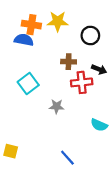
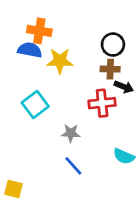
yellow star: (58, 21) -> (60, 61), moved
brown cross: (69, 62) -> (110, 69), moved
blue line: (67, 158) -> (73, 166), moved

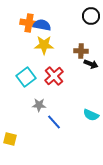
black circle: (113, 45) -> (91, 16), moved
blue semicircle: (30, 50) -> (42, 25), moved
red cross: (102, 103) -> (54, 76), moved, turned -36
gray star: (71, 133) -> (39, 105), moved

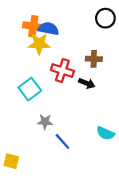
yellow star: (44, 45) -> (39, 44), moved
black arrow: (91, 64) -> (87, 83), moved
red cross: (54, 76) -> (62, 71), moved, turned -30

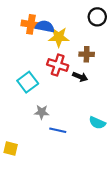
yellow star: (39, 44) -> (59, 37), moved
blue line: (62, 141) -> (58, 130), turned -35

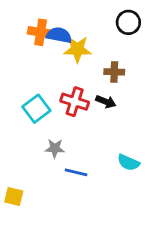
red cross: (58, 65) -> (75, 102), moved

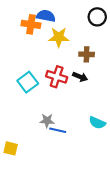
blue semicircle: (59, 35) -> (46, 16), moved
gray star: (55, 148) -> (47, 121), moved

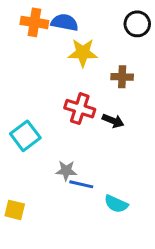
orange cross: (31, 24) -> (34, 22), moved
black arrow: (80, 77) -> (113, 121), moved
cyan square: (28, 82) -> (25, 136), moved
cyan semicircle: (97, 123) -> (116, 204), moved

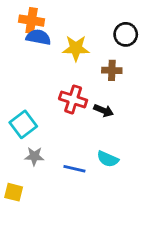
blue semicircle: (65, 22) -> (38, 37), moved
black circle: (137, 24) -> (126, 34), moved
gray star: (66, 171) -> (34, 156), moved
cyan semicircle: (116, 204) -> (108, 159), moved

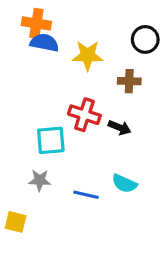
cyan square: (23, 124) -> (51, 140), moved, turned 32

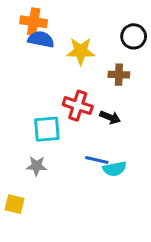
cyan semicircle: (124, 184) -> (114, 169), turned -35
blue line: (86, 195) -> (97, 160), moved

